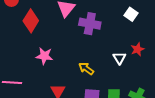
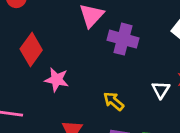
red diamond: (31, 21) -> (31, 50), moved

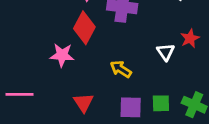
red diamond: (31, 50) -> (84, 28), moved

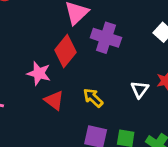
red triangle: (83, 103) -> (54, 100), moved, turned -30

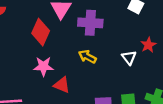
red diamond: (65, 51) -> (41, 32), moved
yellow arrow: (93, 98) -> (87, 57), moved

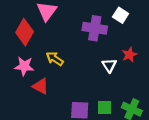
purple cross: (90, 23) -> (95, 28), moved
yellow arrow: (87, 57) -> (55, 59), moved

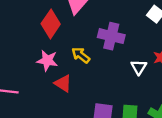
purple cross: (95, 28) -> (111, 36), moved

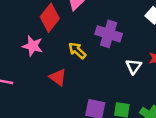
pink star: (47, 60) -> (33, 46), moved

